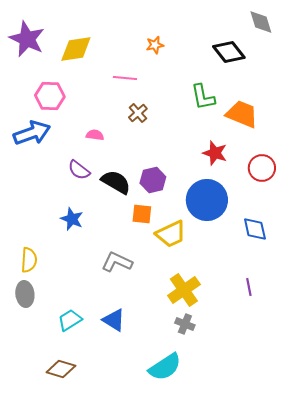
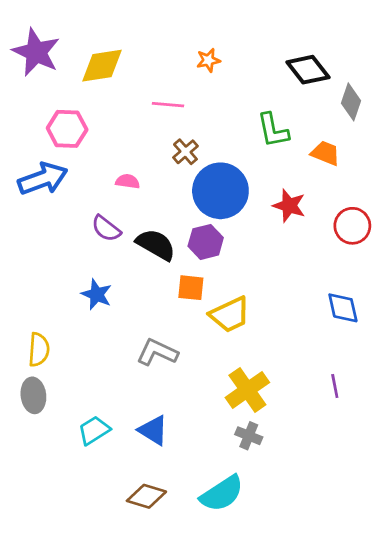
gray diamond: (261, 22) -> (351, 102), moved, turned 36
orange trapezoid: (242, 114) -> (325, 153), size x0.7
blue circle: (207, 200) -> (220, 191), moved
brown diamond: (61, 369) -> (146, 496), moved

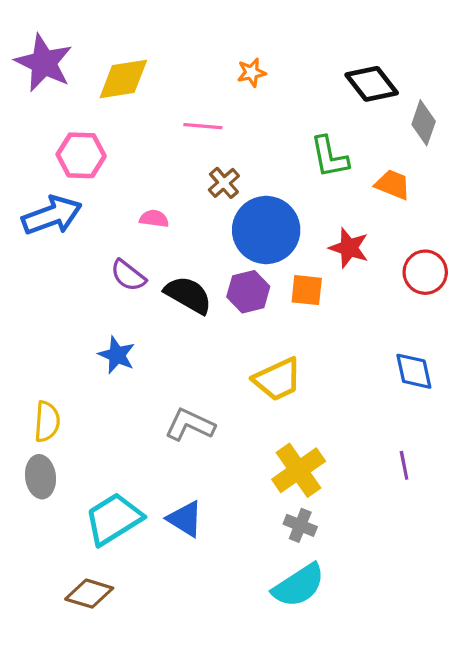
orange square: (191, 288) -> (307, 290), moved
cyan trapezoid: (94, 430) -> (114, 519), size x1.5
cyan semicircle: (222, 494) -> (299, 585), moved
brown diamond: (146, 496) -> (89, 594), moved

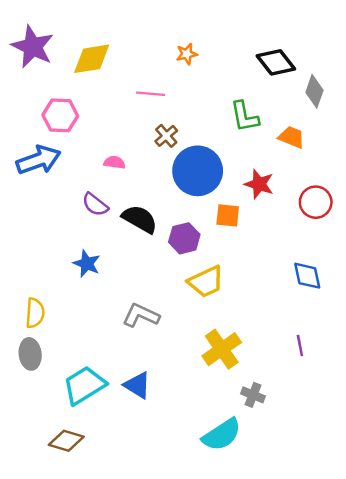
purple hexagon: (248, 292) -> (184, 238), moved
gray cross: (300, 525) -> (253, 395), moved

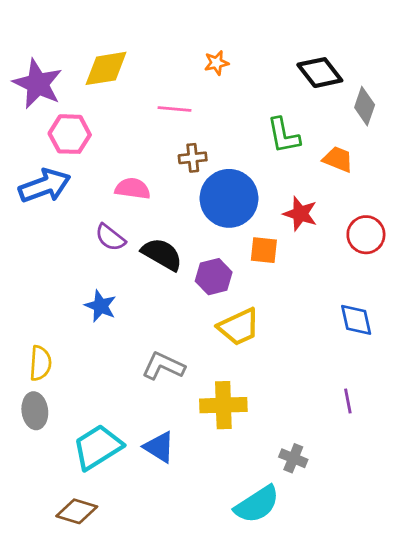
purple star: (33, 47) -> (38, 84), moved
brown cross: (166, 136) -> (193, 158), turned 35
pink semicircle: (114, 162) -> (133, 189), size x1.4
yellow cross: (222, 349) -> (223, 405), moved, turned 33

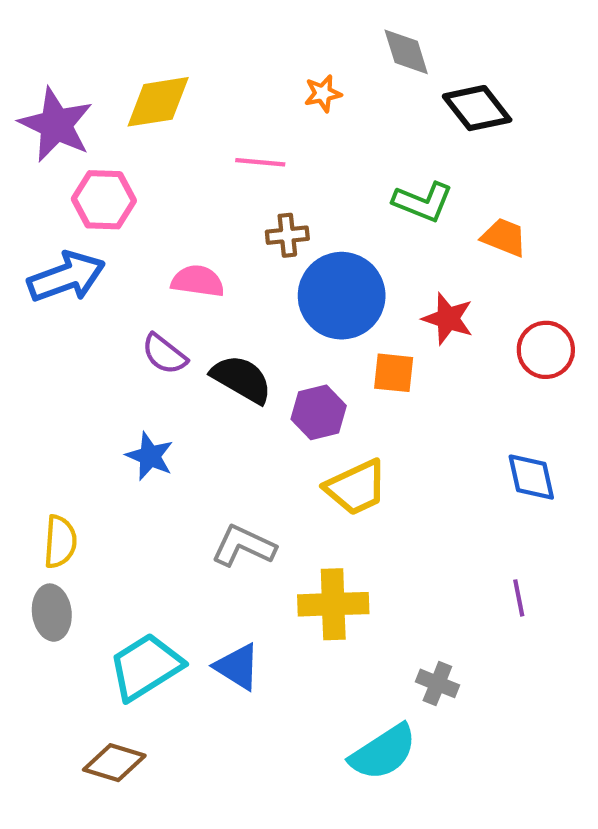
gray diamond: (365, 106) -> (406, 52), moved, turned -36
green L-shape: (284, 135) -> (423, 202), turned -57

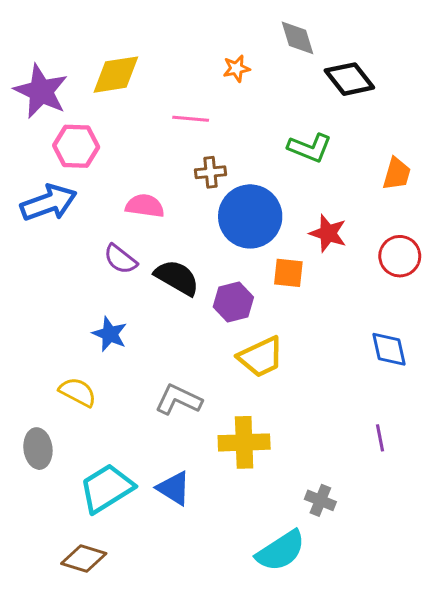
orange trapezoid: (504, 237) -> (397, 174), moved, turned 84
yellow semicircle: (60, 542) -> (78, 392), moved, turned -66

